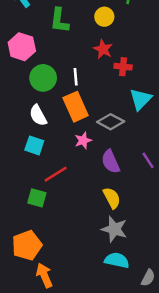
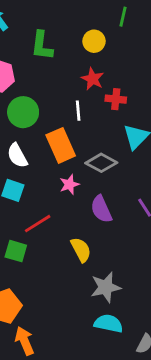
white line: (76, 77) -> (78, 111), moved
yellow semicircle: (112, 198) -> (81, 250), moved
gray star: (114, 229) -> (106, 287), turned -30

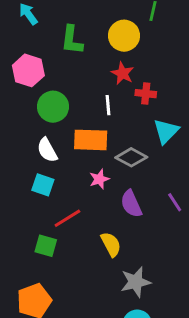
yellow circle: (94, 41) -> (124, 36), size x1.4
orange rectangle: (61, 145) -> (91, 140), turned -64

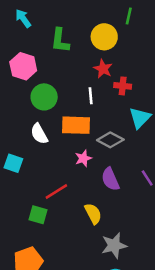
cyan square: (43, 185) -> (13, 163), moved

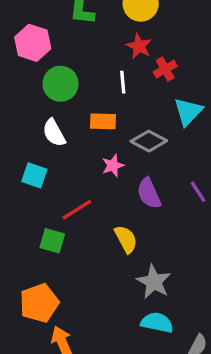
red cross: (123, 86) -> (165, 69), turned -35
orange rectangle: (76, 125) -> (103, 121), size x0.7
cyan square: (13, 163) -> (34, 175), moved
gray star: (114, 245) -> (154, 282), turned -30

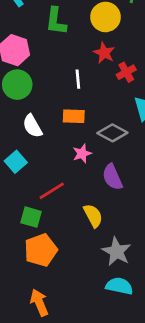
white line: (123, 82) -> (78, 79), moved
green circle: (61, 84) -> (17, 85), moved
cyan square: (34, 175) -> (16, 162), turned 30
orange pentagon: (39, 303) -> (41, 250), moved

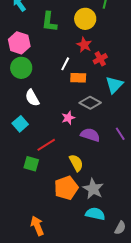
white line: (78, 79) -> (65, 64), turned 32
orange rectangle: (74, 116) -> (78, 78), moved
purple semicircle: (112, 177) -> (90, 135), turned 132
orange pentagon: (41, 250) -> (66, 188), moved

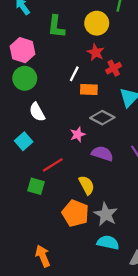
orange pentagon: (66, 188) -> (75, 213), turned -30

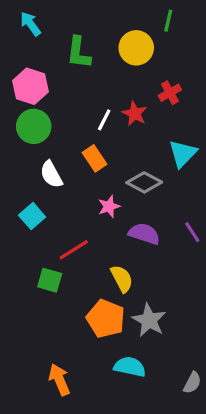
red star: (96, 52) -> (135, 114), moved
red cross: (114, 68) -> (170, 93), moved
orange rectangle: (89, 90) -> (95, 158), moved, turned 54
cyan semicircle: (108, 242) -> (130, 367), moved

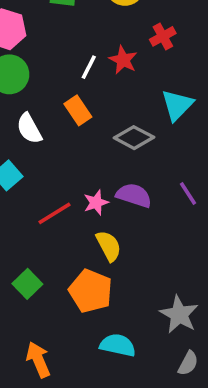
pink star: (109, 206) -> (96, 203), moved
green square: (50, 280) -> (27, 284), moved, turned 30
gray star: (149, 320) -> (179, 314), moved

